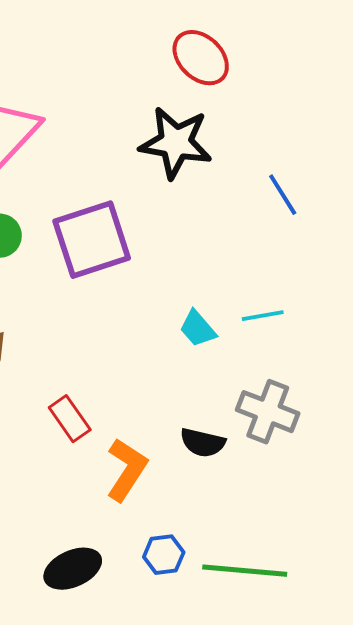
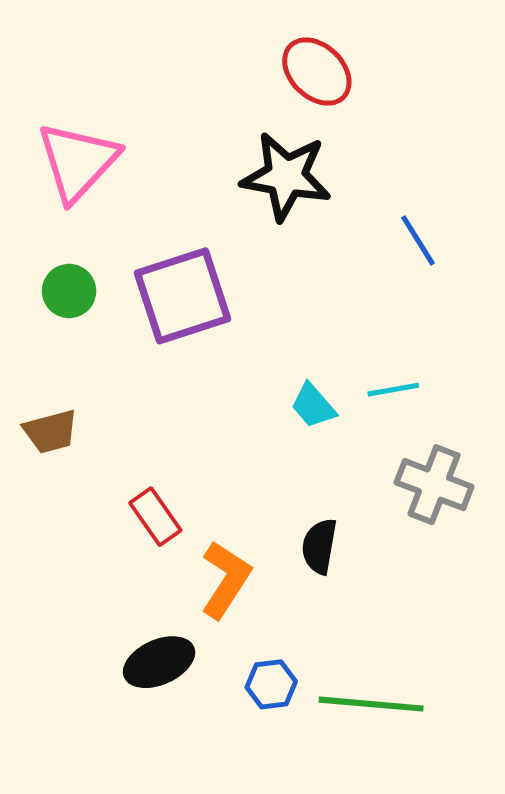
gray cross: (268, 412) -> (434, 485), moved
black semicircle: (203, 443) -> (319, 546), turned 87
black ellipse: (73, 569) -> (159, 662), moved

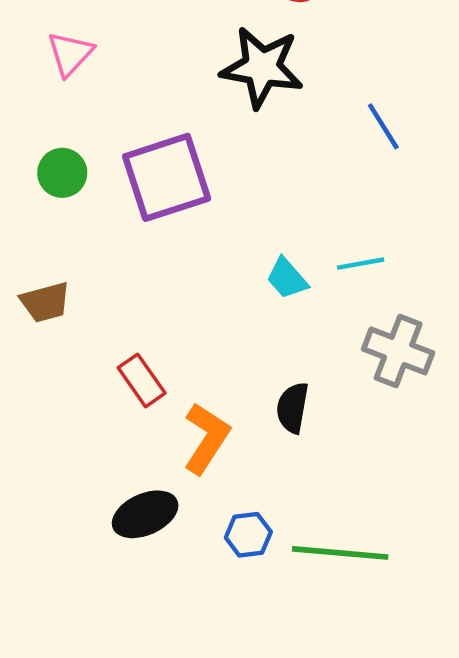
pink triangle: (78, 162) -> (70, 54), size x0.6

